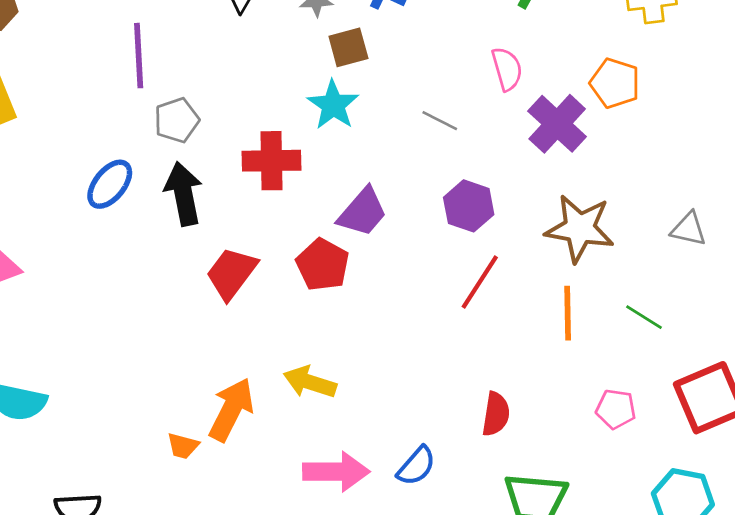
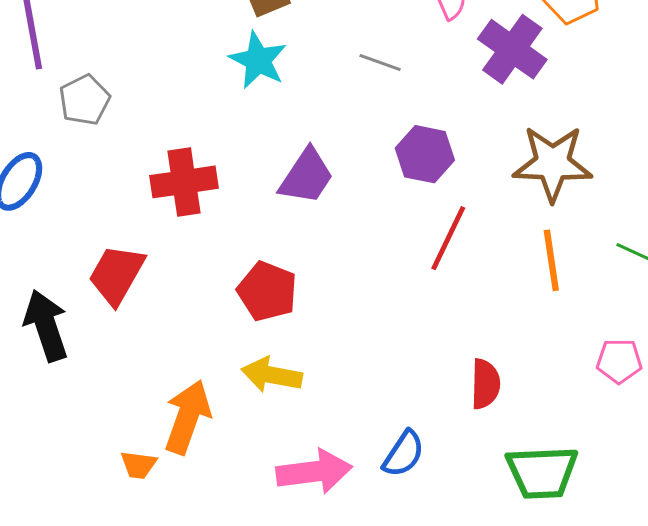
red cross: (272, 161) -> (184, 182), moved
black arrow: (184, 194) -> (46, 326), moved
red pentagon: (323, 265) -> (267, 291), moved
red trapezoid: (231, 273) -> (117, 275), moved

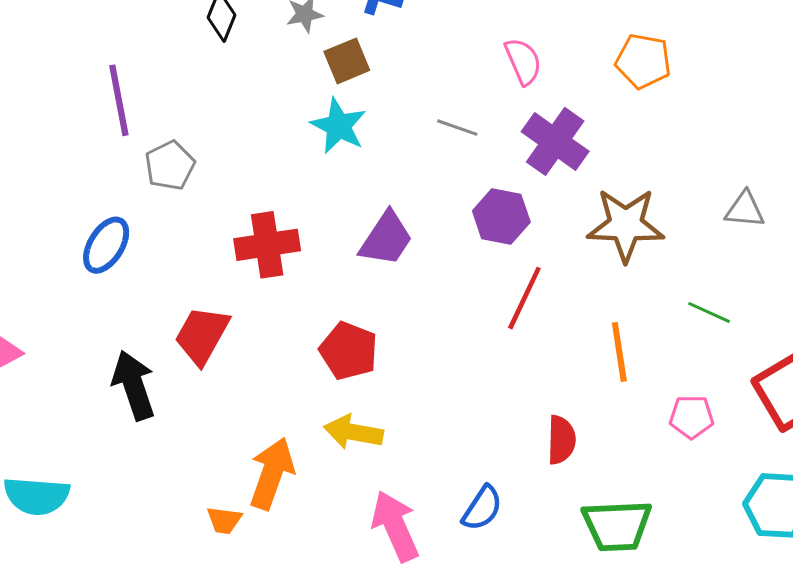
purple cross: (512, 49) -> (555, 141), moved
orange line: (551, 260) -> (619, 352), moved
pink arrow: (314, 472) -> (395, 526), turned -106

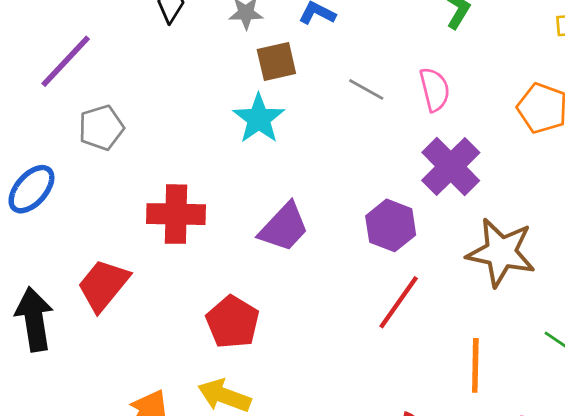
purple line: (119, 100) -> (66, 61), turned 44
gray line: (457, 128) -> (366, 89), moved

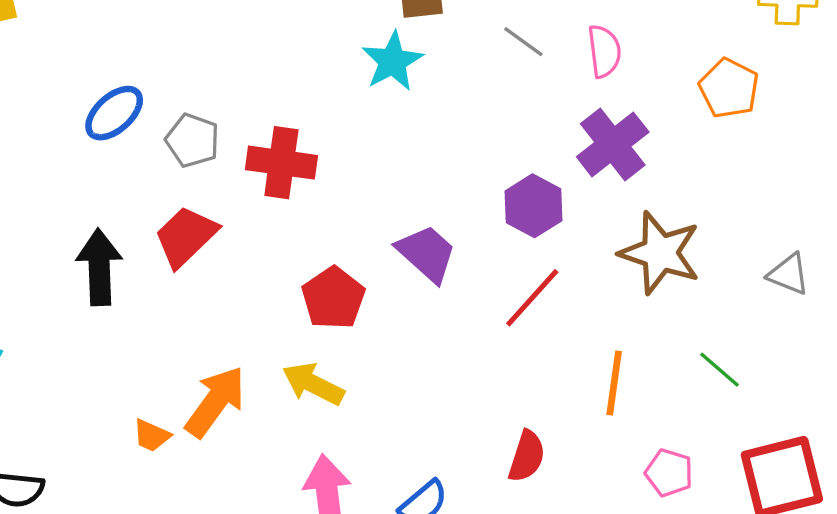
gray pentagon: (101, 128) -> (192, 140), moved, turned 30
purple trapezoid: (284, 227) -> (427, 253), moved, turned -98

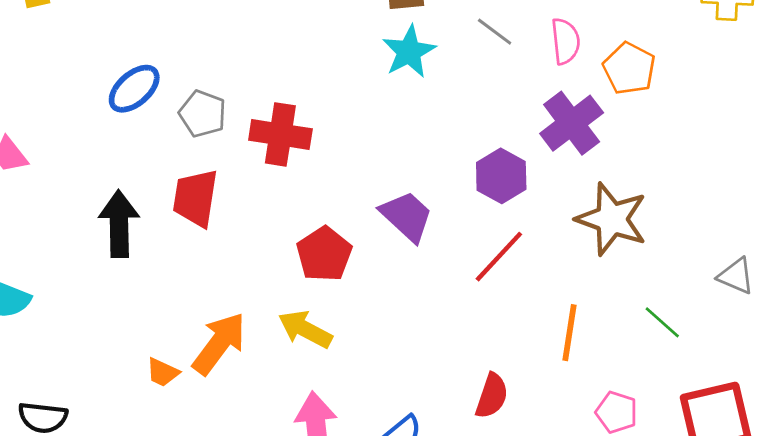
cyan star: (392, 61) -> (409, 52), moved
orange pentagon: (729, 88) -> (629, 68), moved
red trapezoid: (186, 236) -> (195, 198), turned -38
gray triangle: (789, 274) -> (736, 276), moved

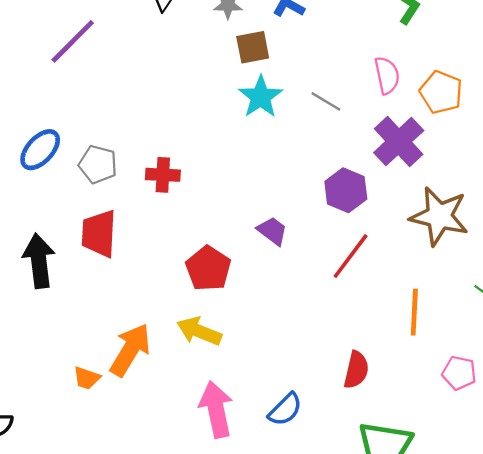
gray line: (495, 32) -> (326, 101), moved
red cross: (280, 134) -> (163, 175), size x0.7
purple trapezoid: (407, 216) -> (272, 231), size x0.7

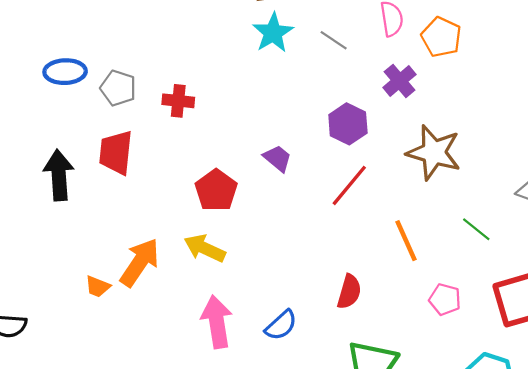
purple cross: (399, 142) -> (400, 81), size x0.7
blue ellipse: (40, 150) -> (65, 72), turned 42
orange line: (414, 312) -> (406, 241), turned -30

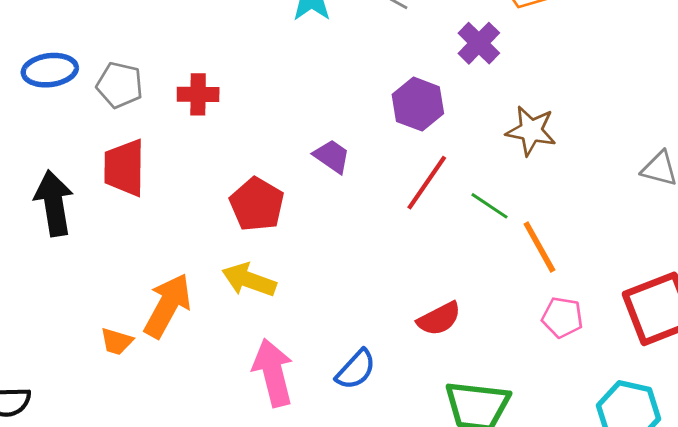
brown star: (434, 152) -> (531, 131), size x0.7
green line: (476, 229) -> (489, 206), moved
orange line: (406, 241) -> (539, 247), moved
red semicircle: (349, 292) -> (439, 319), turned 52

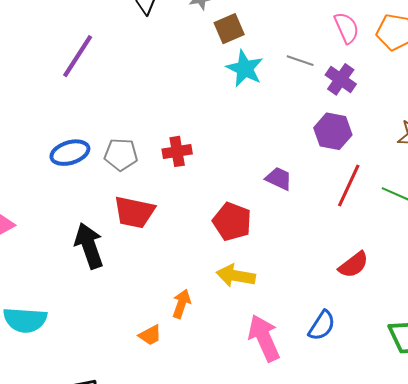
purple cross: (479, 43) -> (341, 79), moved
red trapezoid: (124, 168) -> (134, 212), turned -69
orange arrow: (167, 306) -> (182, 304), size x0.6
red semicircle: (439, 319) -> (353, 265), moved
orange trapezoid: (117, 341) -> (150, 335), turned -35

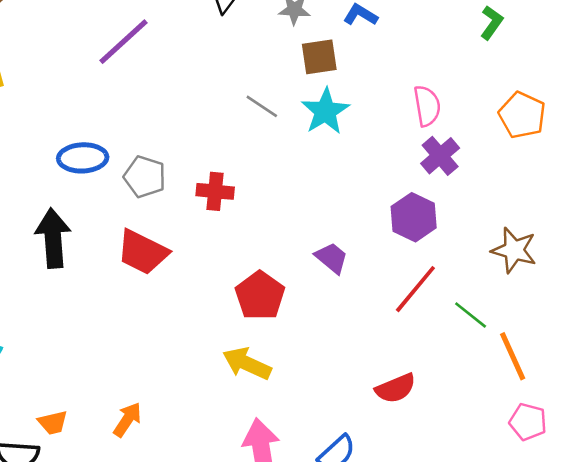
pink semicircle: (347, 28) -> (427, 106), moved
gray line: (300, 61) -> (262, 106), moved
black arrow: (89, 246) -> (53, 238), moved
orange arrow: (182, 304) -> (127, 420), moved
orange trapezoid: (150, 335) -> (53, 423), moved

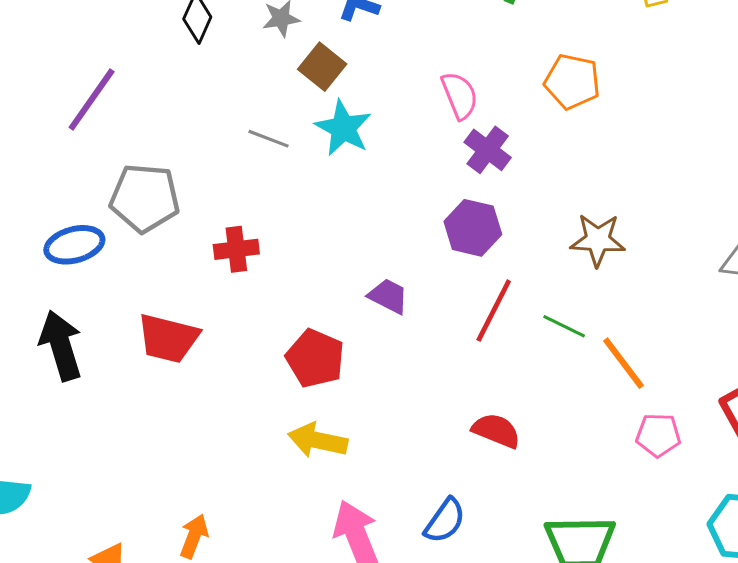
brown square: (319, 57) -> (322, 67), turned -30
gray pentagon: (145, 177) -> (145, 198), moved, size x1.4
red semicircle: (396, 388) -> (496, 431), turned -123

